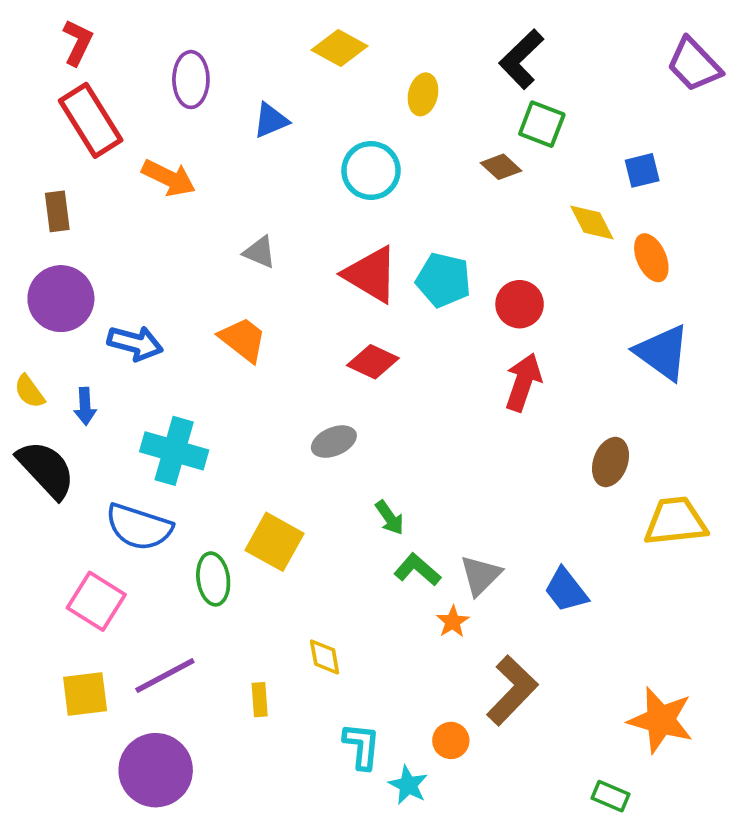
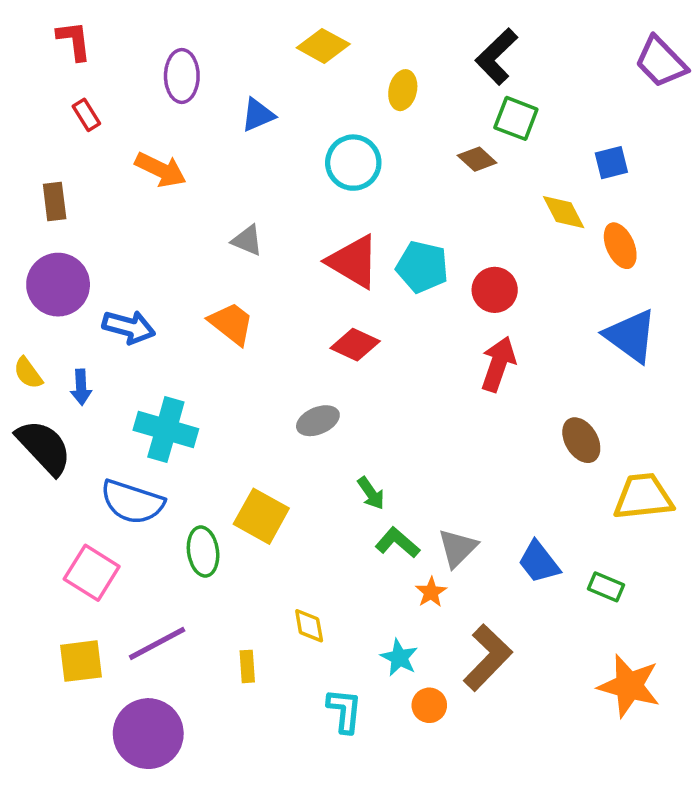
red L-shape: (78, 42) -> (74, 41), turned -33
red rectangle: (91, 120) -> (86, 115), size x0.5
brown ellipse: (610, 462) -> (581, 440), turned -51
cyan star: (408, 785) -> (399, 658), moved
green rectangle: (610, 796) -> (606, 587), moved

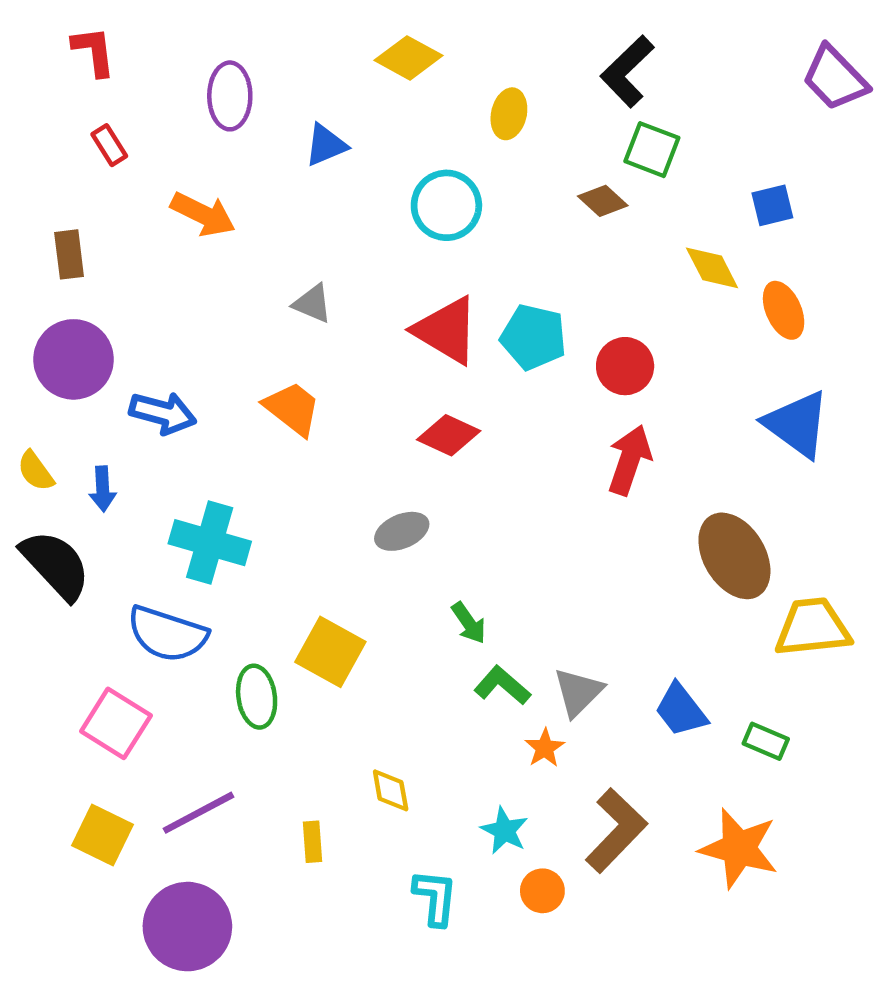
brown ellipse: (581, 440) -> (734, 556), size x1.5
yellow square: (81, 661) -> (103, 835), turned 33
orange star: (629, 686) -> (739, 848), moved

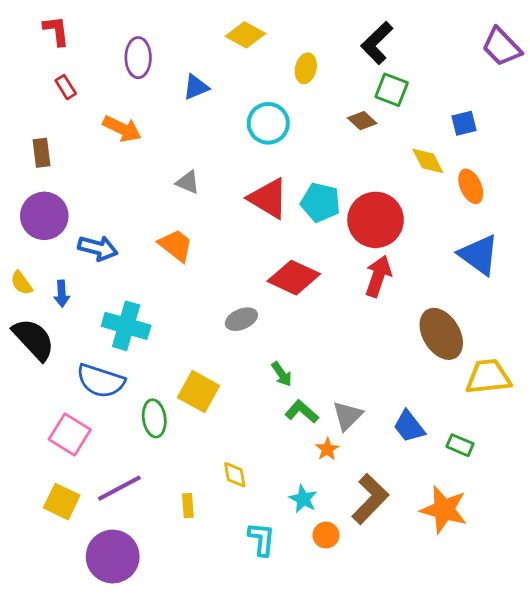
red circle: (625, 366) -> (376, 220), size x1.6
red diamond: (449, 435) -> (294, 278), moved, size x1.4

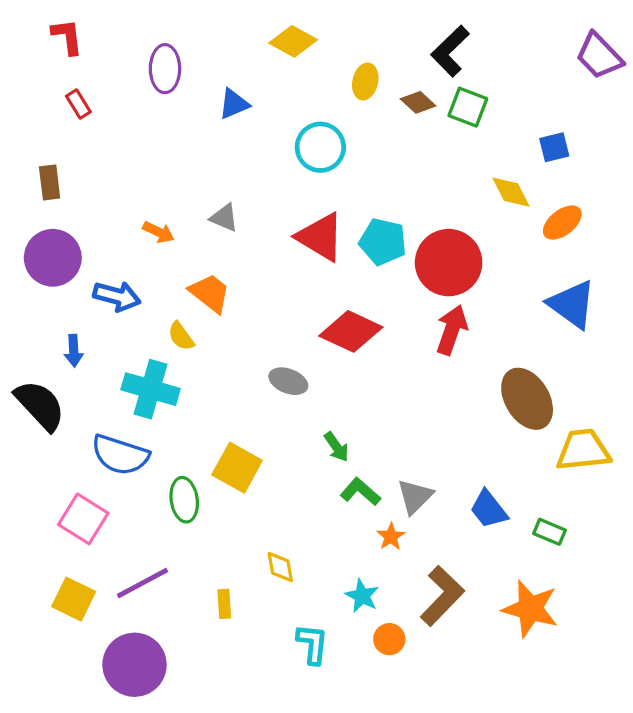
brown diamond: (362, 121) -> (418, 102), moved
orange arrow: (122, 129) -> (159, 232), moved, size x0.7
orange ellipse: (471, 186) -> (562, 223), turned 76
yellow semicircle: (21, 283) -> (181, 336), moved
gray ellipse: (241, 319) -> (288, 381), turned 44

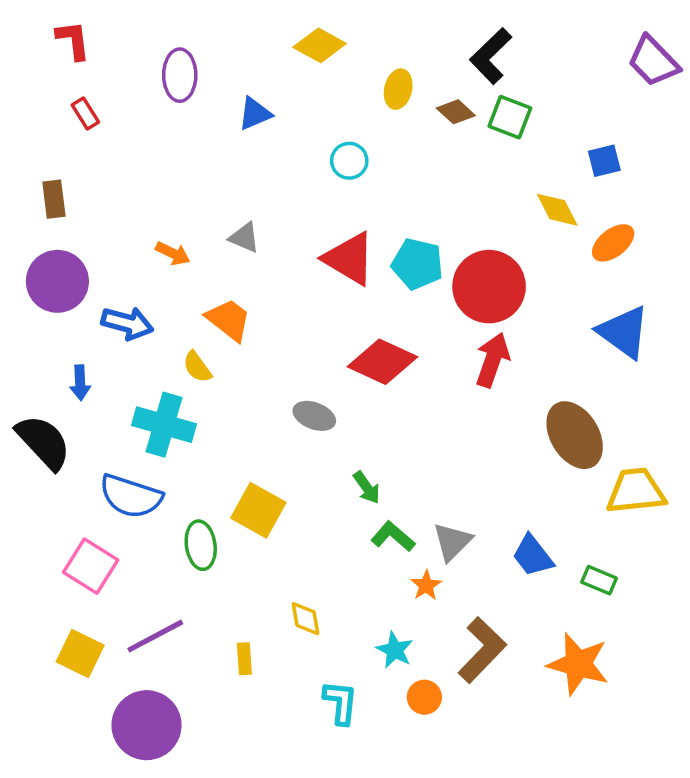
cyan circle: (320, 147) -> (349, 161), size x0.7

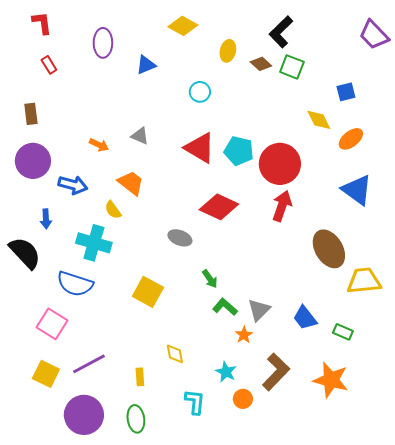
green ellipse: (201, 545) -> (136, 419), moved

